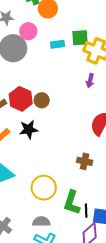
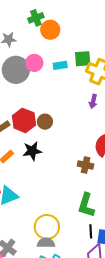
pink circle: (28, 31) -> (34, 63), moved
brown cross: (85, 161) -> (86, 165), moved
yellow circle: (44, 188) -> (47, 227), moved
green L-shape: (72, 203) -> (86, 205), moved

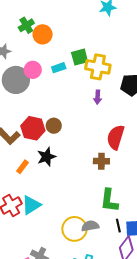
gray semicircle: (46, 243) -> (90, 226), moved

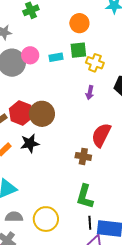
orange circle: (43, 34) -> (79, 23), moved
yellow cross: (98, 67) -> (95, 63), size x0.7
brown circle: (54, 126) -> (42, 114), size x1.6
gray semicircle: (90, 226) -> (14, 217), moved

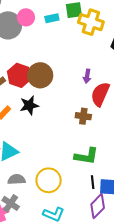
yellow cross: (95, 63) -> (91, 22), size x1.4
purple arrow: (90, 93) -> (87, 76), moved
green L-shape: (85, 196) -> (86, 156), turned -95

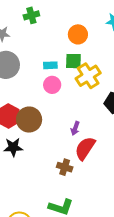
pink circle: (26, 17) -> (52, 85), moved
yellow cross: (91, 22) -> (88, 76), turned 30

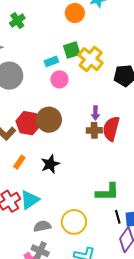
orange circle: (78, 34) -> (75, 13), moved
black star: (13, 147) -> (50, 164), moved
brown cross: (65, 167) -> (94, 130), moved

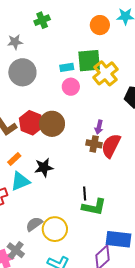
green square: (72, 50) -> (89, 61), size x1.4
cyan triangle: (30, 200) -> (20, 181), moved
black line: (118, 217) -> (85, 193), moved
gray semicircle: (42, 226) -> (34, 224), moved, turned -36

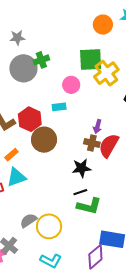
green cross: (42, 20) -> (41, 60), moved
cyan rectangle: (67, 67) -> (59, 107), moved
brown circle: (52, 124) -> (44, 140), moved
black star: (44, 167) -> (82, 168), moved
black line: (85, 193) -> (80, 192), turned 72

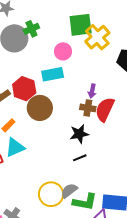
cyan rectangle: (59, 107) -> (53, 74), size x1.5
green L-shape: (89, 206) -> (85, 202), moved
gray semicircle: (28, 220) -> (69, 191), moved

